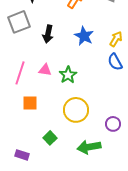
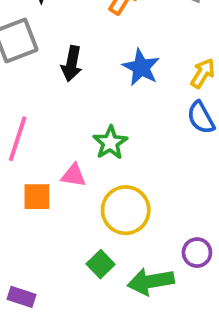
pink triangle: (45, 70) -> (74, 175), moved
purple circle: (113, 124) -> (197, 253), moved
green square: (50, 138) -> (101, 264), moved

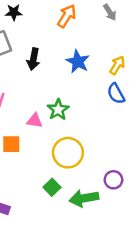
pink triangle: (74, 175) -> (35, 121), moved

